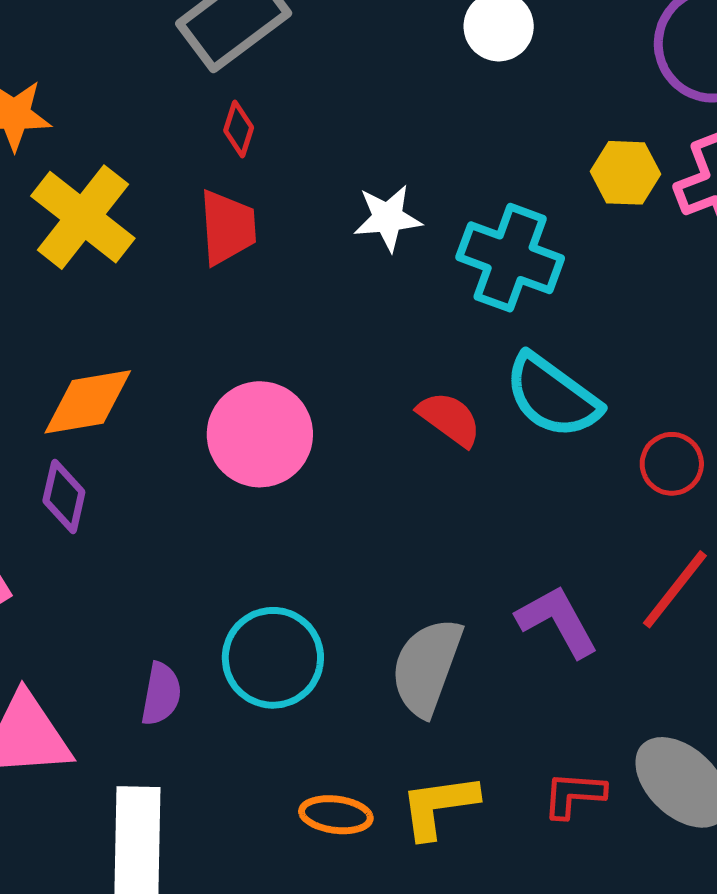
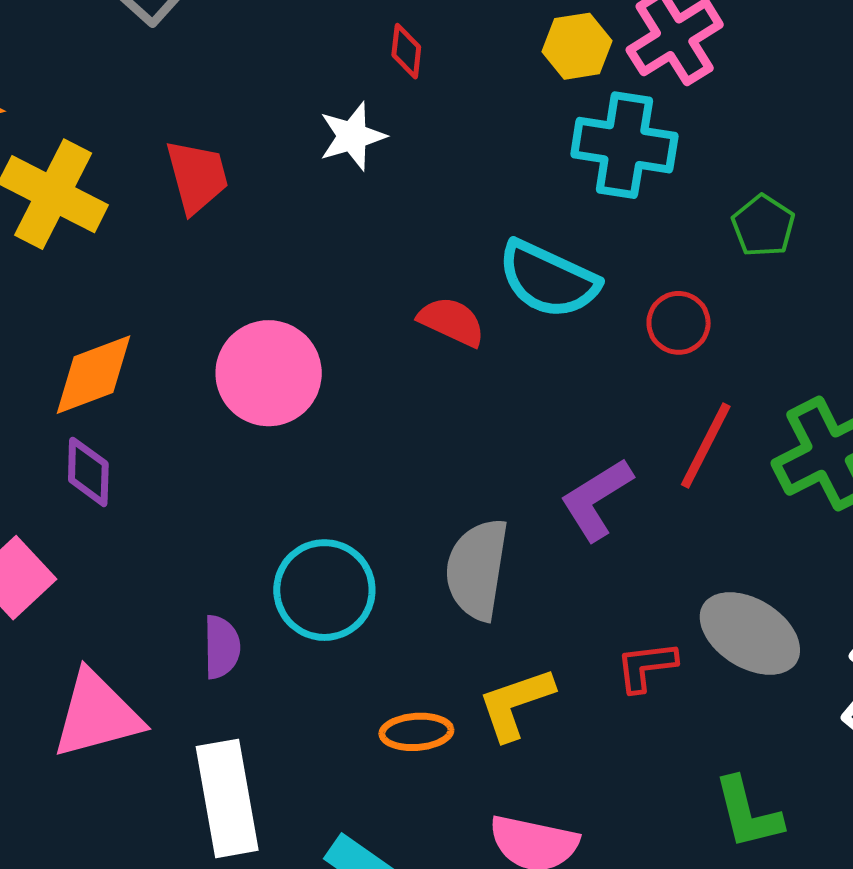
red diamond: (239, 129) -> (406, 51), moved
cyan cross: (510, 258) -> (624, 145), moved
purple L-shape: (557, 621) -> (596, 499), turned -82

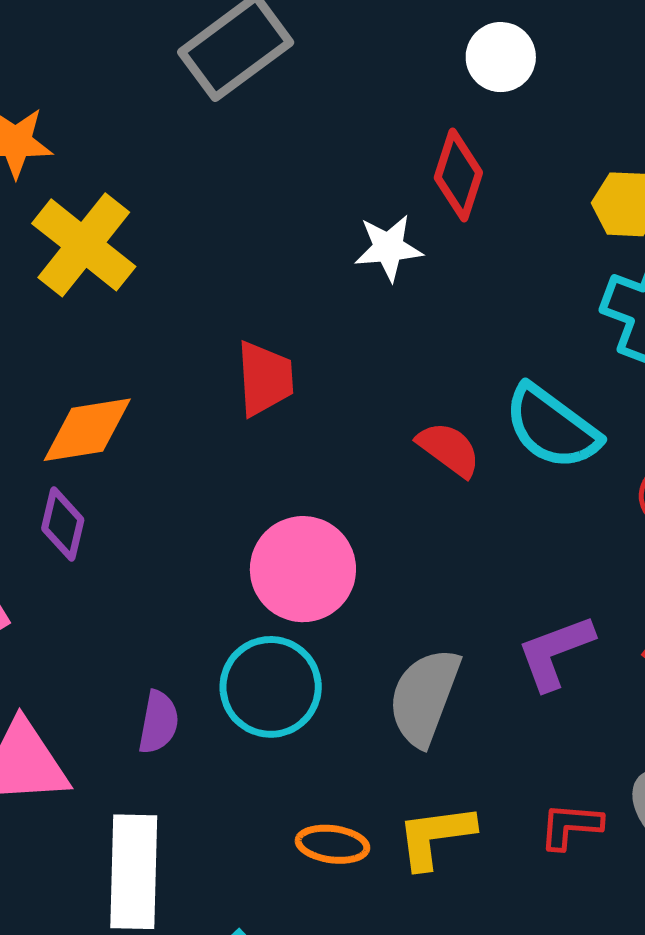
red diamond: (406, 51) -> (458, 175), size x1.6
red trapezoid: (197, 176) -> (265, 379), moved
pink circle: (269, 373) -> (303, 569), moved

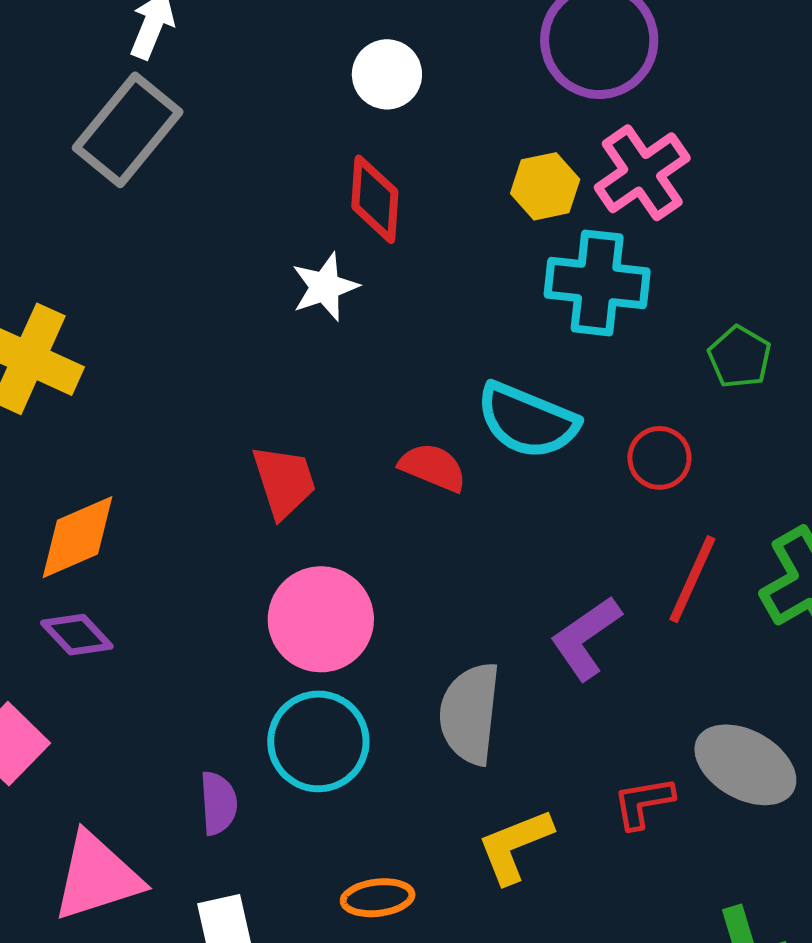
red trapezoid: (265, 379) -> (284, 482), moved
purple diamond: (63, 524) -> (77, 635), turned -42
orange ellipse: (332, 844) -> (378, 898), moved

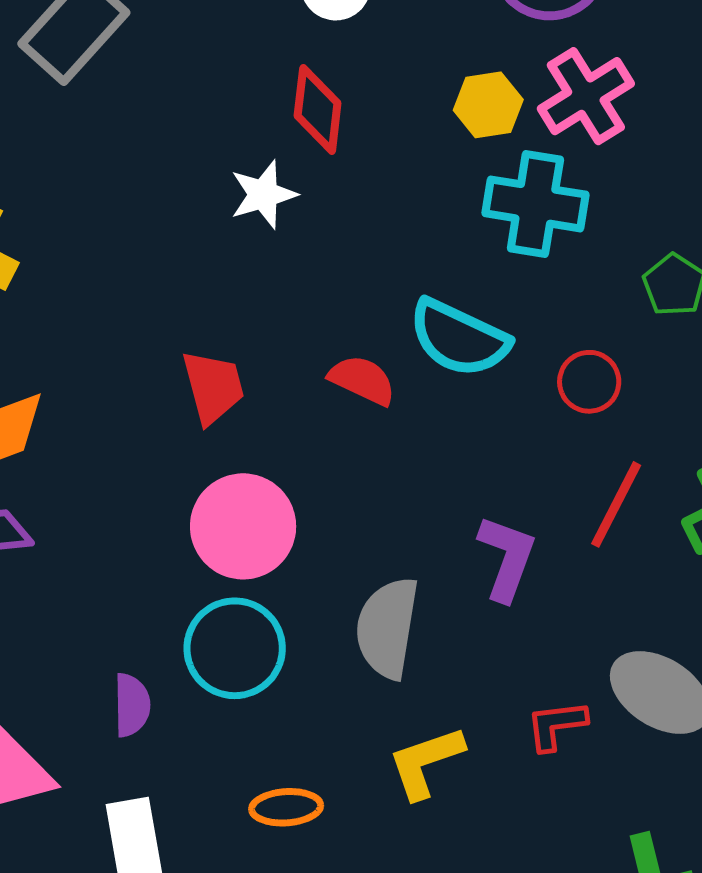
purple L-shape: (586, 638) -> (507, 558), turned 142

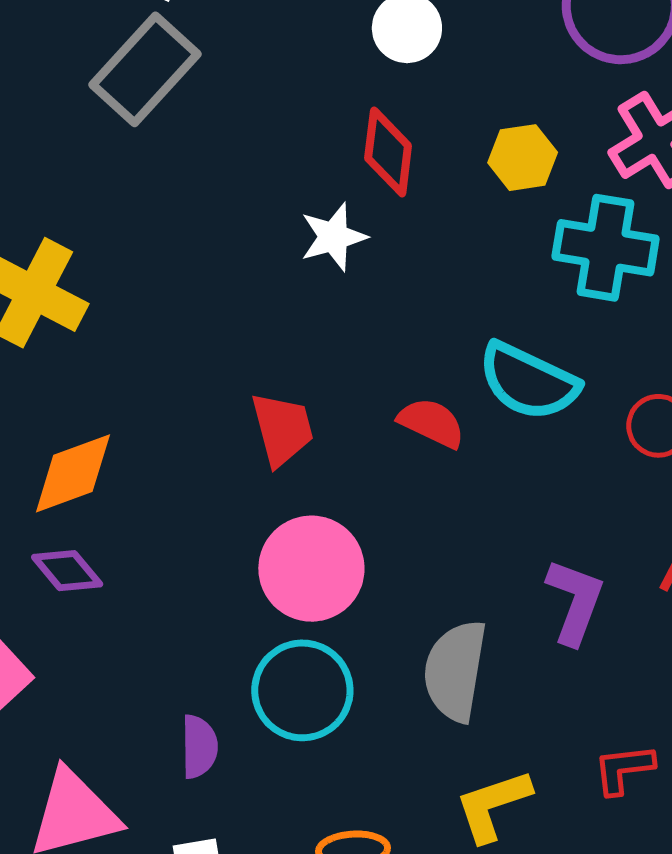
yellow hexagon: (488, 105) -> (523, 158), moved

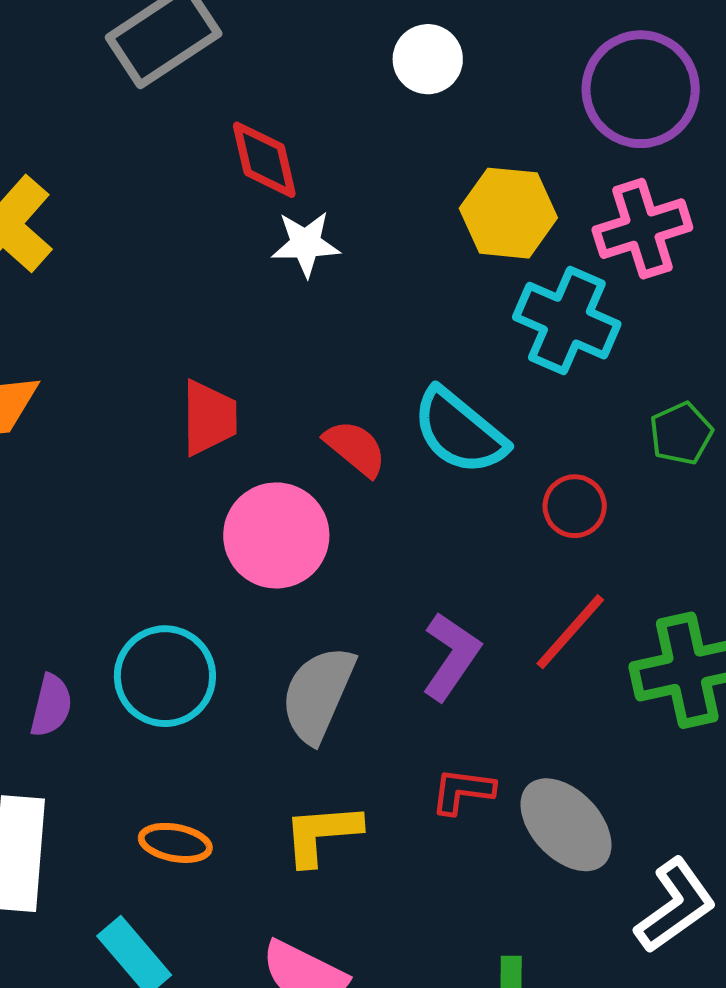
red diamond: (388, 152) -> (264, 160), moved, turned -34
yellow hexagon: (523, 158) -> (508, 213), size x1.4
pink circle: (311, 569) -> (276, 535), moved
red L-shape: (624, 769) -> (463, 791), moved

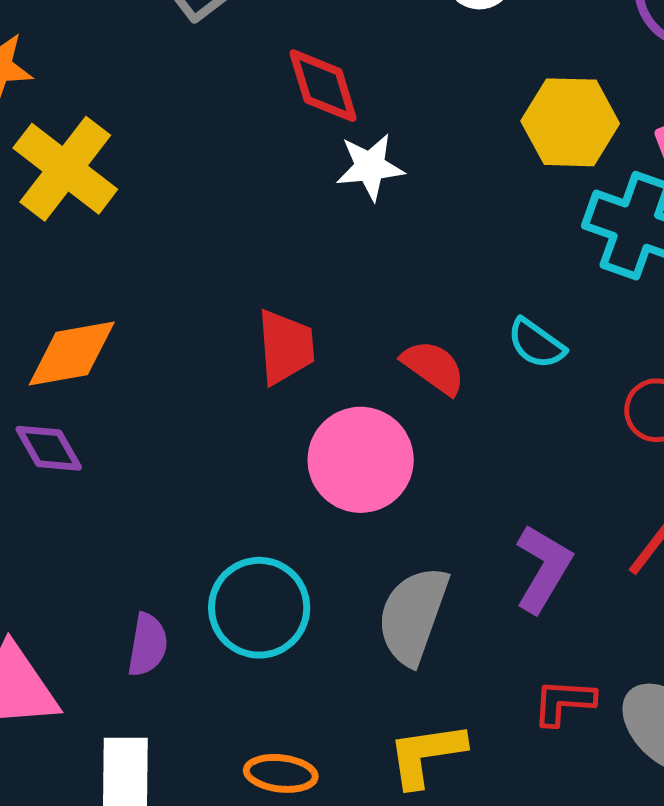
cyan semicircle: (459, 431) -> (536, 344), size x0.6

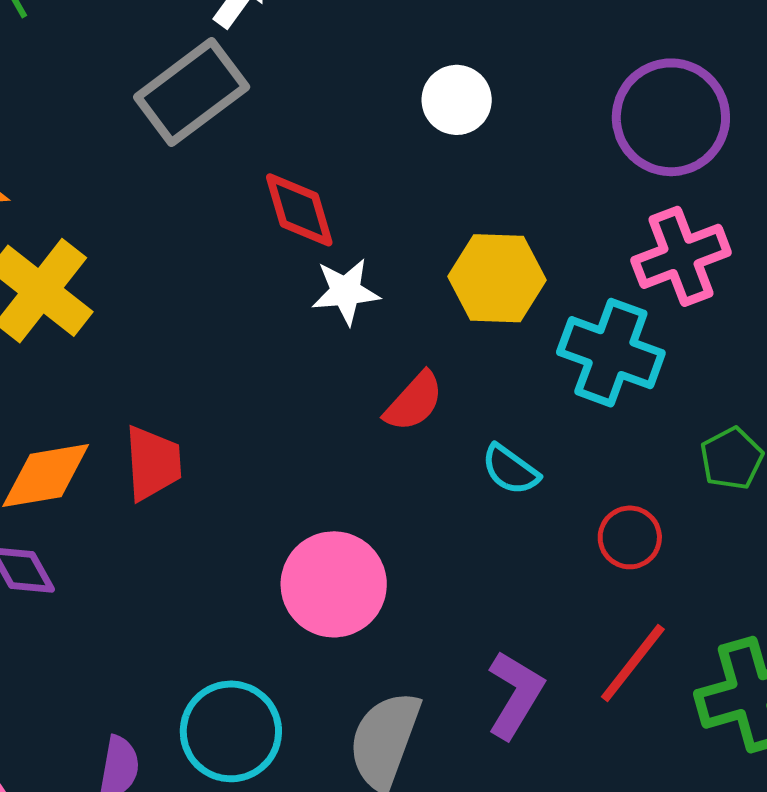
yellow hexagon: (570, 122) -> (497, 278), moved
red trapezoid: (286, 347) -> (153, 463), moved
red semicircle: (434, 367) -> (414, 402), moved, turned 96

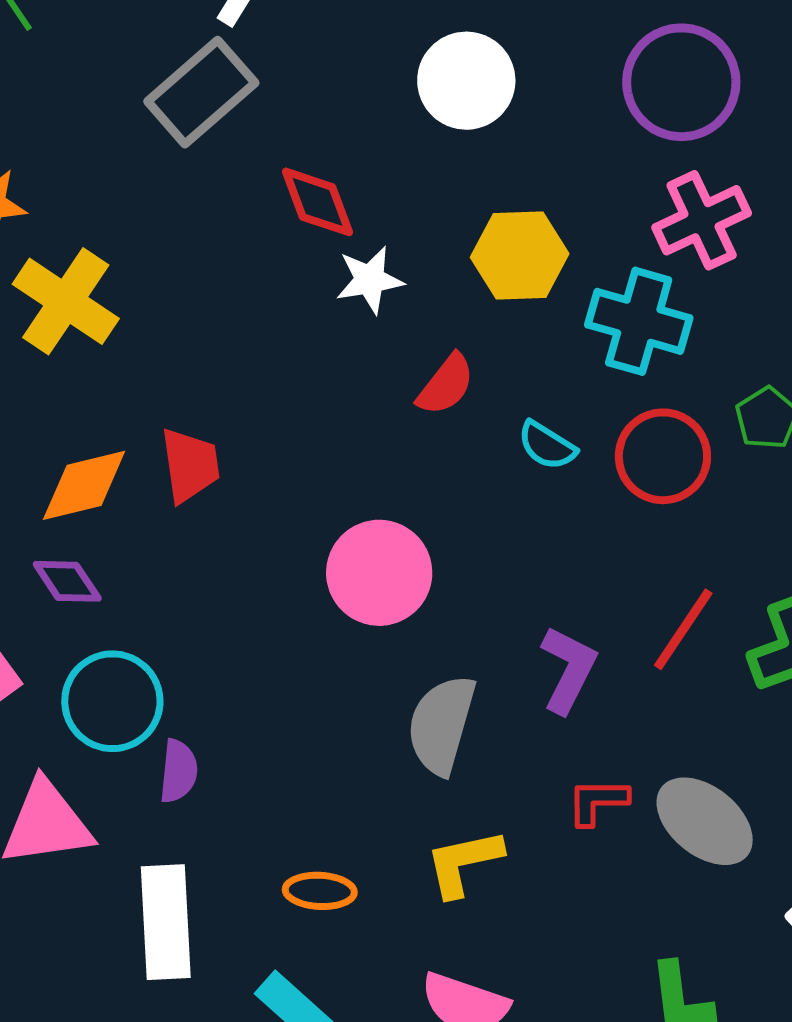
white circle: (457, 100) -> (466, 81), size x1.4
red circle: (630, 537) -> (663, 456), moved, size x1.5
cyan circle: (231, 731) -> (112, 701), moved

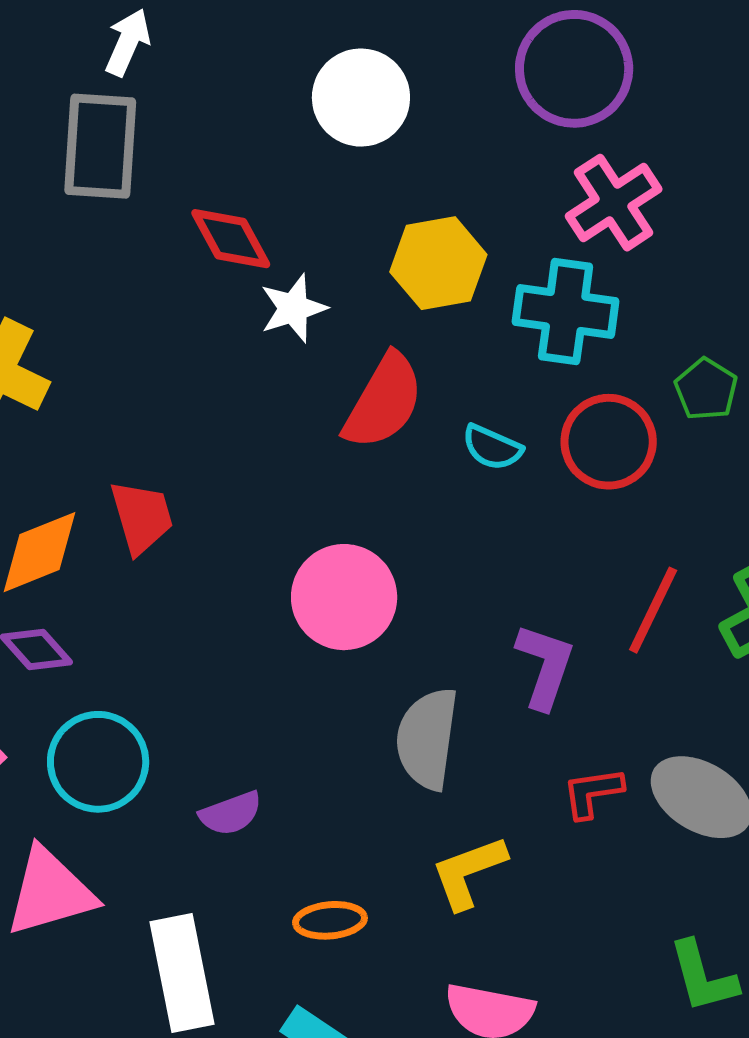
gray rectangle: (201, 92) -> (100, 146), turned -37
red semicircle: (446, 385) -> (384, 401), size x1.5
purple semicircle: (179, 771) -> (231, 813), moved, turned 72

